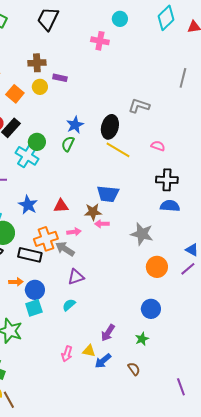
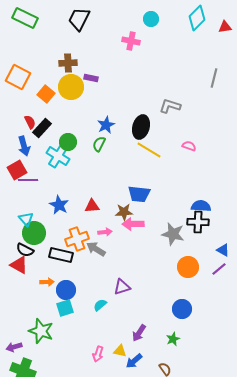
yellow circle: (40, 87) -> (71, 87), size x1.6
black cross: (167, 180) -> (198, 222), moved
pink arrow: (102, 224) -> (133, 224), size x1.5
purple triangle: (76, 277) -> (122, 287), moved

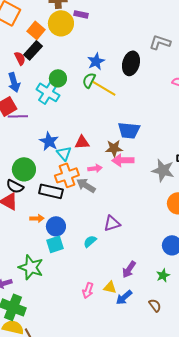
black rectangle: (42, 128) -> (33, 50), moved
yellow line: (149, 150) -> (104, 88), moved
cyan triangle: (26, 219) -> (64, 153), moved

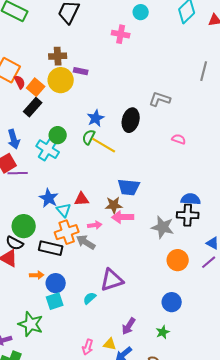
red semicircle: (20, 58) -> (20, 82), moved
purple triangle: (112, 223) -> (112, 280), size x1.4

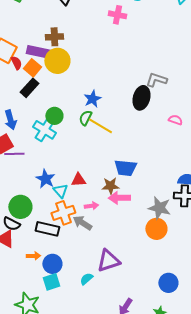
purple rectangle: (81, 71) -> (38, 52), moved, size x1.6
black ellipse: (131, 120) -> (141, 98), moved
orange circle: (178, 260) -> (156, 229), moved

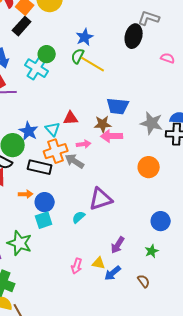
blue star: (45, 179) -> (29, 131), moved
gray star: (159, 208) -> (152, 123), moved

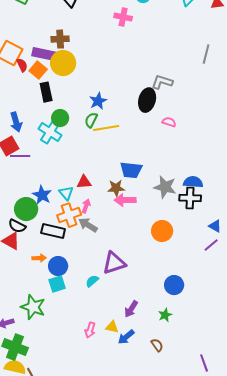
black rectangle: (22, 26) -> (46, 92), moved, turned -54
pink semicircle: (168, 58) -> (169, 122), moved
yellow line: (93, 64) -> (106, 128), turned -40
pink arrow: (84, 144) -> (86, 206), moved, turned -64

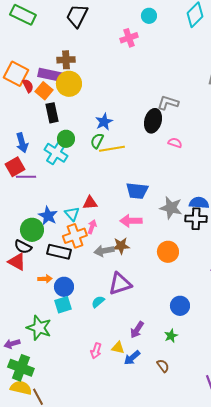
pink cross: (123, 17) -> (129, 38), turned -30
brown star: (116, 188) -> (121, 246), moved
gray arrow: (88, 225) -> (104, 251), moved, turned -42

